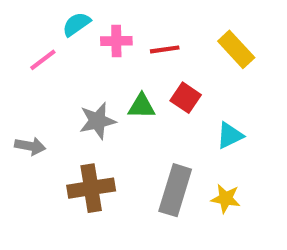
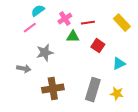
cyan semicircle: (76, 24) -> (38, 11), moved
pink cross: (116, 41) -> (65, 19), turned -32
green triangle: (142, 106) -> (73, 37), moved
gray star: (97, 121) -> (45, 53), moved

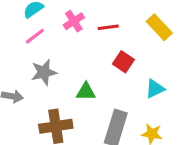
pink line: (30, 28) -> (35, 36), moved
green triangle: (73, 37) -> (86, 92), moved

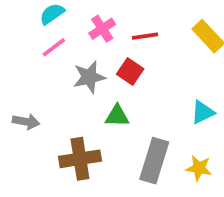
red square: (123, 62) -> (130, 71), moved
gray star: (44, 72) -> (89, 77), moved

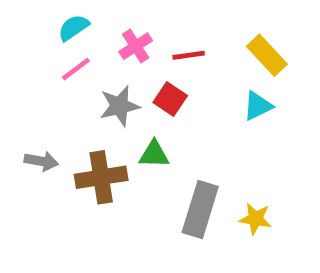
cyan triangle: (203, 112) -> (258, 106), moved
brown cross: (80, 159) -> (101, 177), moved

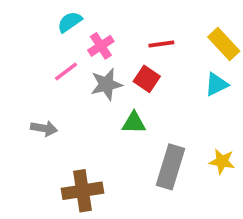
pink cross: (136, 46) -> (101, 46), moved
pink line: (76, 69) -> (66, 72), moved
brown cross: (101, 177) -> (83, 191), moved
yellow star: (255, 219) -> (222, 161), moved

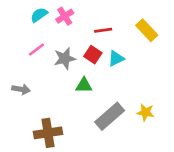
pink cross: (101, 46) -> (65, 16), moved
cyan triangle: (216, 84) -> (116, 58), moved
gray rectangle: (171, 167) -> (110, 116), turned 32

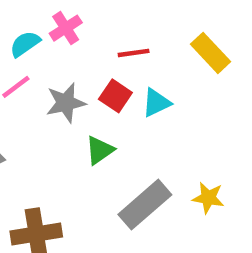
cyan semicircle: (39, 15) -> (25, 44), moved
green triangle: (84, 85) -> (100, 150), turned -36

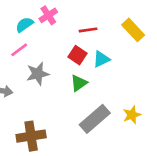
gray star: (66, 103) -> (38, 74), moved
green triangle: (100, 150) -> (79, 83), moved
yellow star: (208, 198) -> (132, 115), turned -30

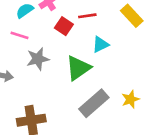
pink line: (19, 50) -> (19, 35), turned 54
red square: (78, 55) -> (64, 26), moved
green triangle: (79, 83) -> (78, 68), size x1.5

